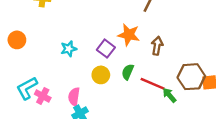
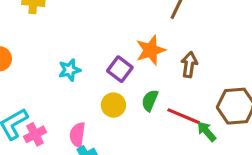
orange star: (129, 35) -> (151, 50), turned -30
pink cross: (43, 96) -> (35, 134), turned 35

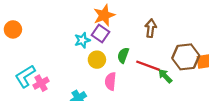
orange star: (151, 50) -> (104, 15), moved
cyan star: (70, 70) -> (82, 40), moved
pink semicircle: (77, 135) -> (110, 81), moved

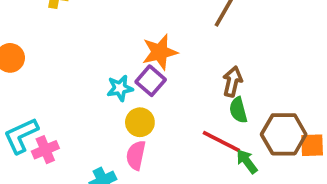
green semicircle: (123, 55) -> (238, 110), moved, turned -42
pink semicircle: (110, 81) -> (136, 155), moved

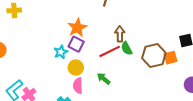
red line: (221, 142) -> (110, 51), moved, turned -40
green arrow: (247, 161) -> (104, 79), moved

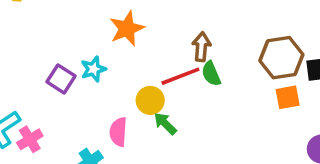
purple square: (76, 44) -> (61, 79), moved
brown hexagon: (154, 55) -> (281, 58), moved
yellow circle: (76, 68) -> (150, 100), moved

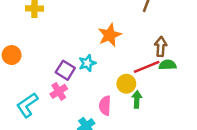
green semicircle: (211, 74) -> (168, 65), turned 112
green arrow: (165, 124) -> (137, 99), turned 49
pink cross: (30, 139) -> (59, 91), moved

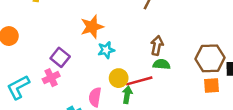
orange star: (110, 35) -> (92, 27), moved
cyan star: (87, 63) -> (106, 50), moved
red line: (147, 67) -> (139, 81), moved

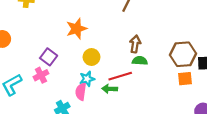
cyan star: (106, 50) -> (87, 79), moved
yellow circle: (119, 78) -> (92, 57), moved
green arrow: (127, 95) -> (110, 89), turned -96

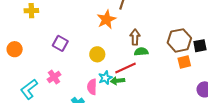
orange star: (77, 29) -> (106, 19), moved
purple square: (49, 57) -> (60, 43), moved
cyan star: (87, 79) -> (105, 78), moved

